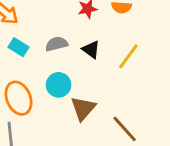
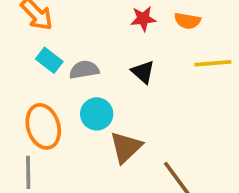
gray semicircle: (57, 44) -> (84, 70), moved
yellow line: (128, 56) -> (213, 63), moved, turned 44

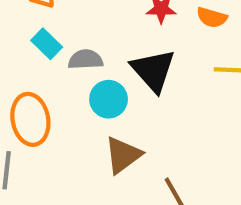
black triangle: (143, 72) -> (153, 70), size x1.6
cyan circle: (97, 114) -> (109, 99), moved

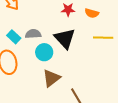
cyan rectangle: (47, 44) -> (14, 37), moved

